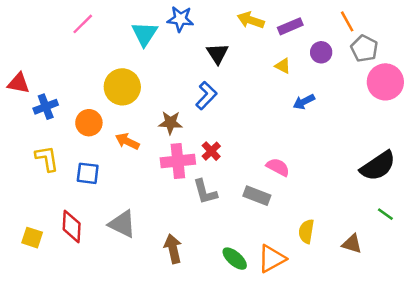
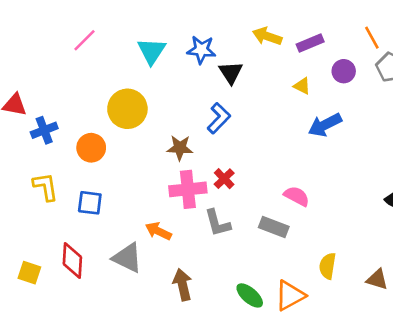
blue star: (180, 19) -> (201, 50), moved
blue arrow: (304, 102) -> (325, 125), size x1.4
orange arrow: (127, 141) -> (158, 231), moved

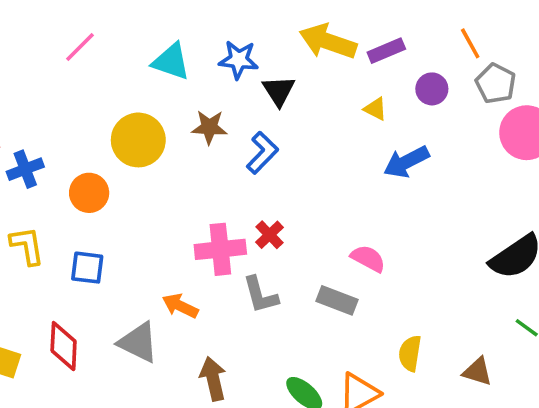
yellow arrow: (267, 36) -> (328, 41), size x1.4
cyan triangle: (152, 51) -> (171, 62), turned -44
brown star: (180, 148) -> (209, 127), moved

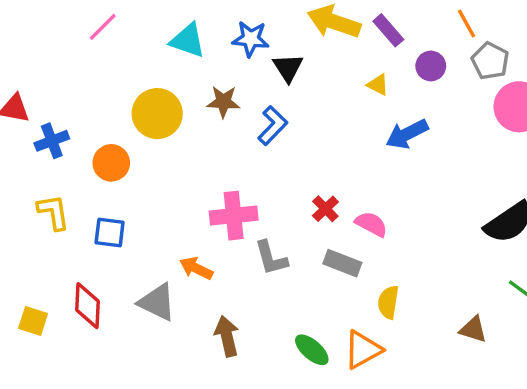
purple rectangle: (386, 51) -> (388, 30), turned 72
red cross: (270, 235) -> (325, 209), moved
yellow semicircle: (410, 353) -> (388, 302), moved

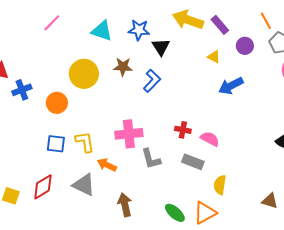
red cross: (325, 209) -> (183, 130), turned -35
yellow L-shape: (53, 212) -> (85, 142), moved
red diamond: (87, 306) -> (43, 187), turned 56

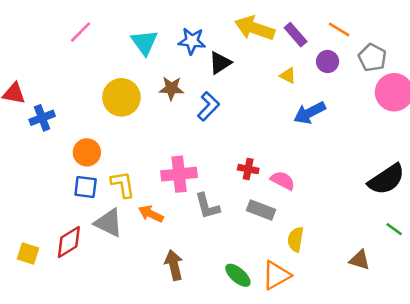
orange line: (266, 21) -> (339, 29), moved, turned -30
cyan triangle: (102, 31) -> (144, 42), turned 35
black triangle: (161, 47) -> (220, 63), turned 30
orange circle: (57, 103) -> (87, 152), moved
gray triangle: (84, 185) -> (109, 223), moved

